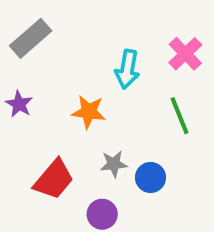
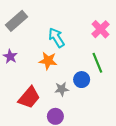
cyan arrow: (127, 69) -> (56, 38), moved, turned 138
blue circle: (151, 177) -> (82, 80), moved

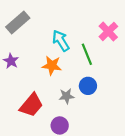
green line: (97, 63) -> (87, 54), moved

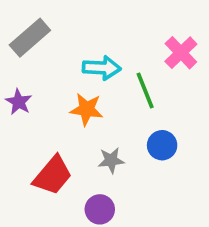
cyan arrow: (61, 41) -> (102, 68), turned 125
blue circle: (88, 86) -> (162, 145), moved

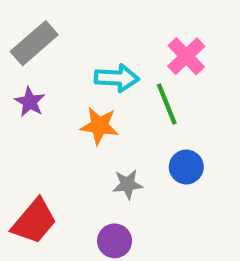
pink cross: (181, 53) -> (186, 56), moved
purple star: (19, 102) -> (30, 102), moved
red trapezoid: (53, 175) -> (34, 221), moved

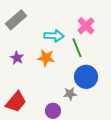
purple star: (30, 102) -> (17, 58), moved
blue circle: (186, 167) -> (86, 77), size x1.5
gray star: (128, 184) -> (70, 94), moved

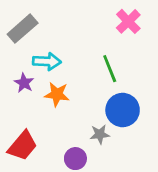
pink cross: (86, 26) -> (128, 21), moved
cyan arrow: (54, 36) -> (47, 61), moved
orange star: (46, 58) -> (57, 94), moved

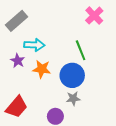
blue circle: (123, 110) -> (72, 75), moved

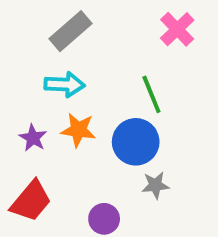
gray rectangle: (17, 21) -> (70, 31), moved
purple star: (18, 61) -> (33, 138), moved
gray star: (73, 98) -> (155, 185), moved

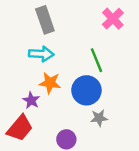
gray rectangle: (70, 31) -> (45, 20), turned -68
purple star: (33, 138) -> (31, 100), moved

